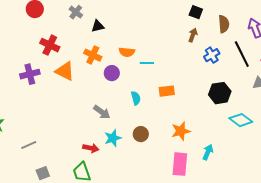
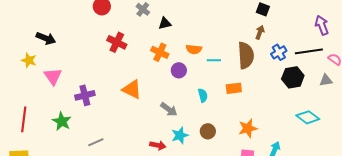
brown semicircle: (224, 24) -> (246, 55), moved, size x1.5
black line: (242, 54) -> (309, 51), turned -72
orange triangle: (65, 71) -> (132, 89), moved
purple cross: (30, 74) -> (85, 95), moved
black hexagon: (220, 93) -> (293, 77), moved

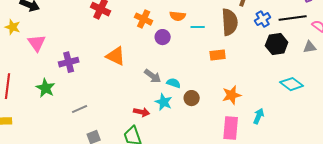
cyan semicircle: (203, 95) -> (174, 83), moved, turned -56
cyan star: (180, 135) -> (164, 102), turned -30

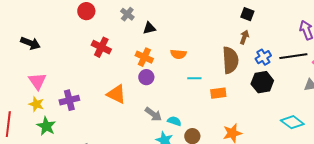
yellow star: (13, 27) -> (36, 104), moved
cyan line: (198, 27) -> (194, 78), moved
purple circle: (163, 37) -> (146, 77), moved
black hexagon: (277, 44) -> (262, 82), moved

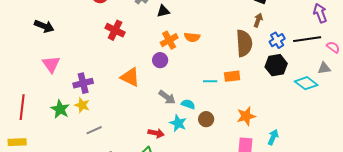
orange cross: (144, 57) -> (169, 40), moved, turned 36
cyan line: (194, 78) -> (210, 81), moved
yellow star: (36, 104) -> (82, 105), moved
cyan diamond: (292, 122) -> (306, 83), moved

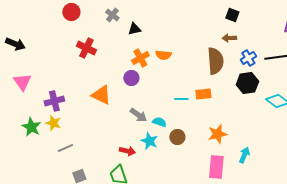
brown arrow: (258, 20) -> (229, 38), turned -112

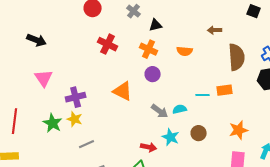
brown arrow: (229, 38) -> (215, 30), moved
orange cross: (140, 58) -> (149, 49), moved, turned -36
cyan semicircle: (159, 122) -> (180, 109), moved, turned -32

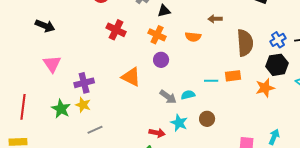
brown arrow: (215, 30) -> (215, 19), moved
orange star: (239, 130) -> (265, 88), moved

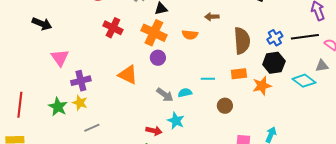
orange cross: (157, 35) -> (154, 33), size x1.4
pink triangle: (52, 64) -> (60, 58), moved
orange rectangle: (233, 76) -> (239, 74), moved
brown circle: (207, 119) -> (225, 106), moved

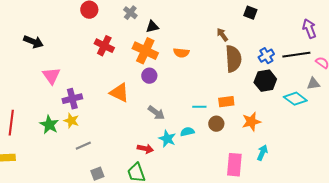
brown arrow: (212, 17) -> (222, 35), moved, turned 56
orange rectangle: (239, 74) -> (226, 102), moved
cyan line: (208, 79) -> (199, 107), moved
orange star: (262, 86) -> (251, 122), moved
cyan semicircle: (185, 93) -> (187, 132), moved

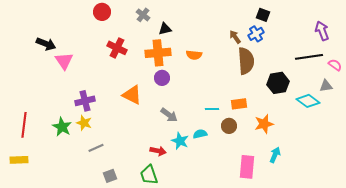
orange cross: (145, 51) -> (158, 53), turned -30
blue cross: (266, 56) -> (256, 34), moved
pink triangle: (51, 76) -> (64, 61), moved

